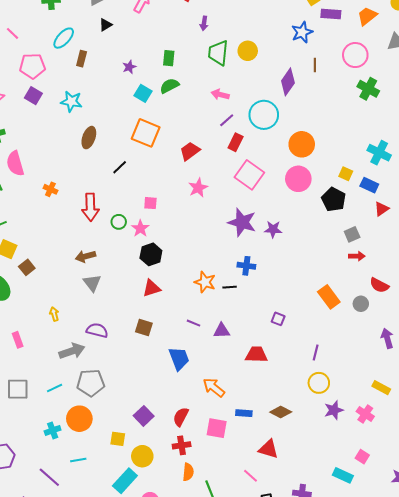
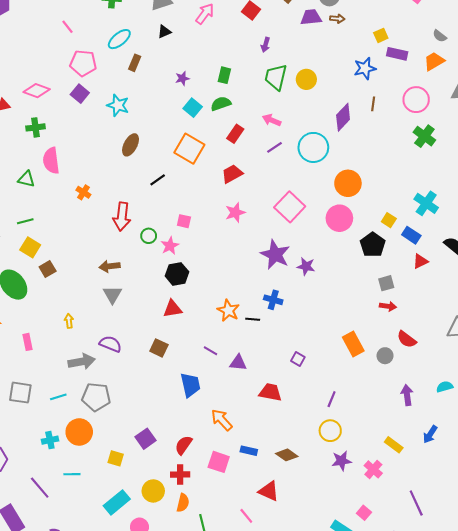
red rectangle: (236, 142) -> (235, 134), moved
yellow circle: (142, 456) -> (153, 491), moved

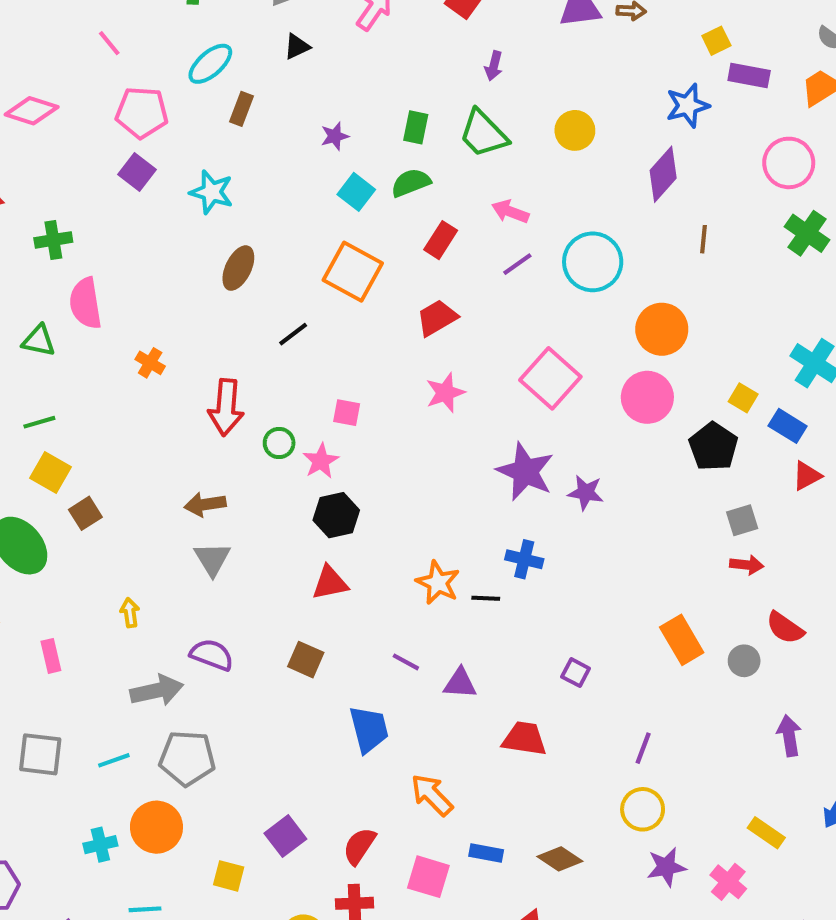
green trapezoid: (276, 77) -> (483, 134), moved, turned -56
pink diamond: (37, 91) -> (32, 111), moved
brown line: (373, 104) -> (703, 239), moved
purple diamond: (343, 117) -> (663, 174), moved

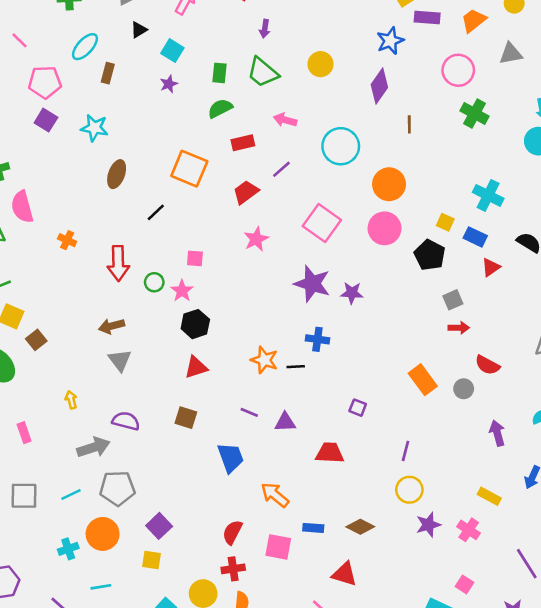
cyan square: (356, 192) -> (172, 51), moved
red rectangle: (441, 240) -> (243, 143), turned 50
purple line: (517, 264) -> (281, 169), moved
purple square: (285, 836) -> (159, 526), moved

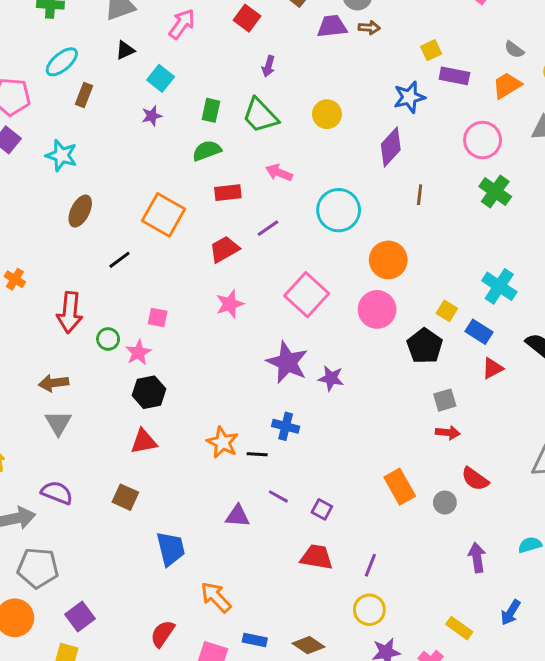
purple line: (249, 412) -> (278, 496), moved
red trapezoid: (330, 453) -> (317, 557), moved

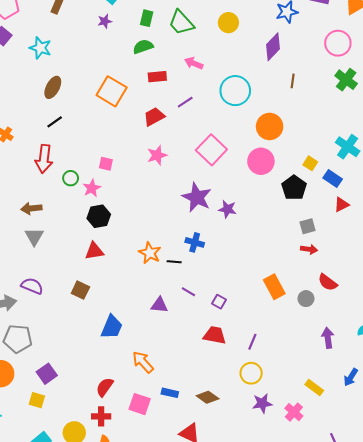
black line: (119, 260) -> (55, 122), moved
blue trapezoid: (171, 549) -> (112, 327), turned 35

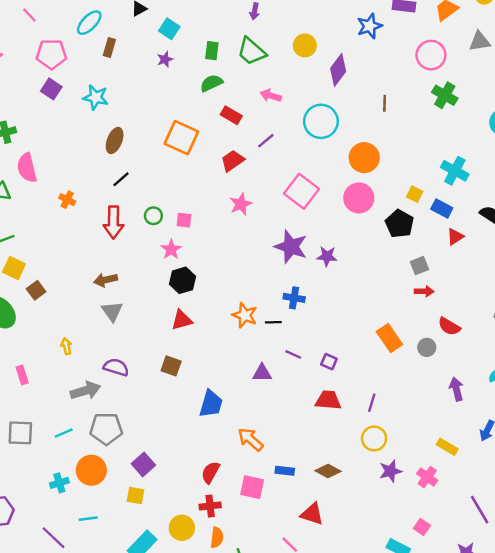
purple diamond: (273, 47) -> (338, 70), moved
red rectangle: (157, 77) -> (231, 115), turned 42
green circle: (71, 178) -> (153, 216), moved

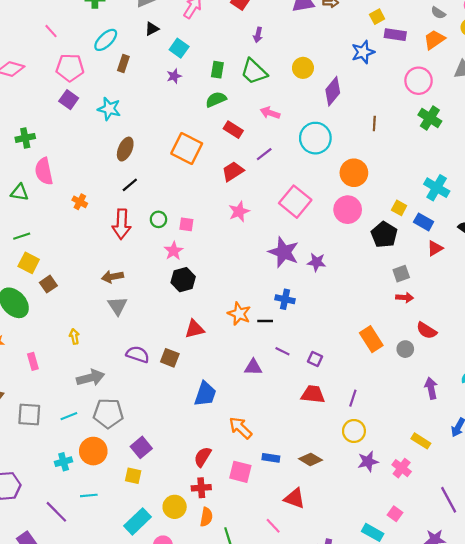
red triangle: (182, 320) -> (194, 329), moved
purple semicircle: (116, 367) -> (138, 354), moved

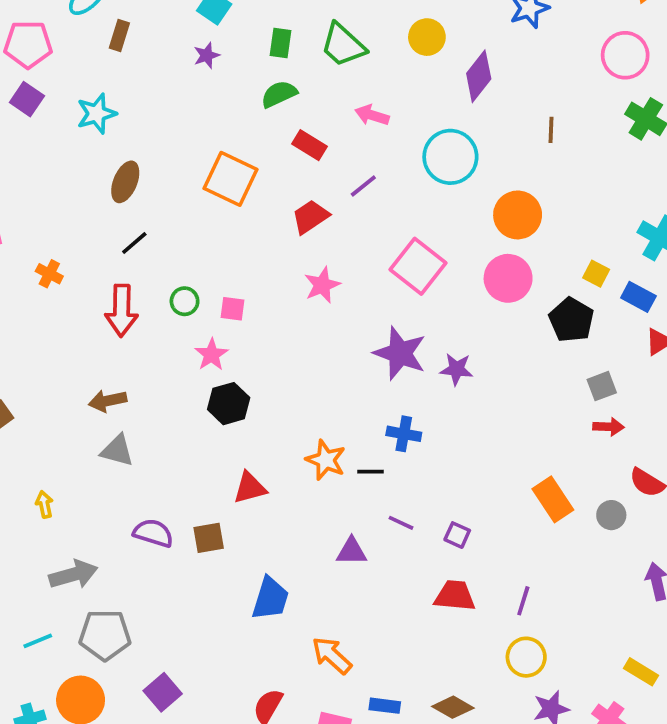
cyan star: (109, 109) -> (97, 114), turned -30
gray triangle: (117, 306) -> (117, 451), turned -40
brown square: (170, 358) -> (209, 538), turned -30

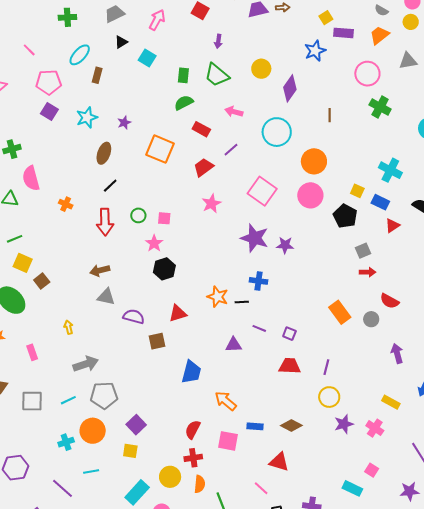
purple star: (207, 55) -> (124, 123), moved
purple semicircle: (153, 533) -> (134, 317), moved

